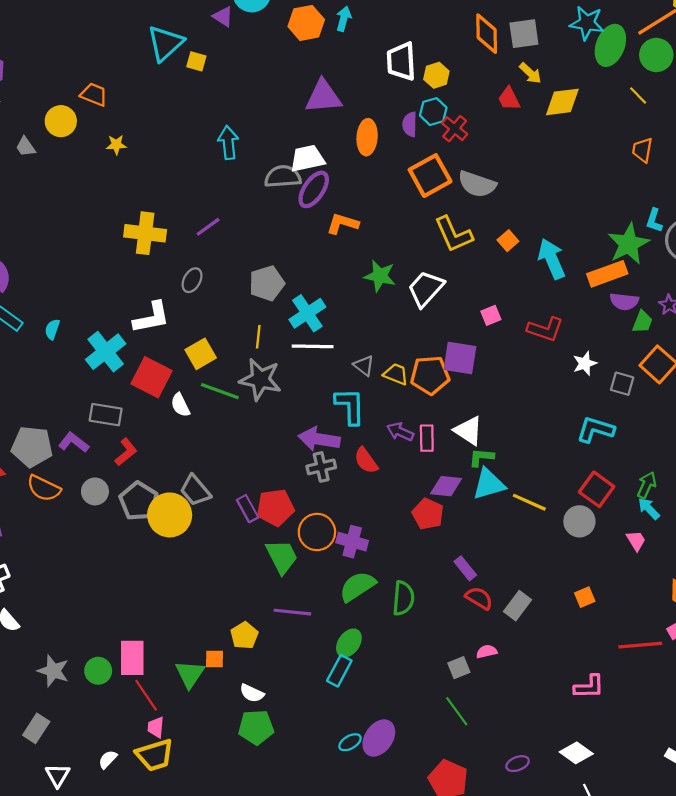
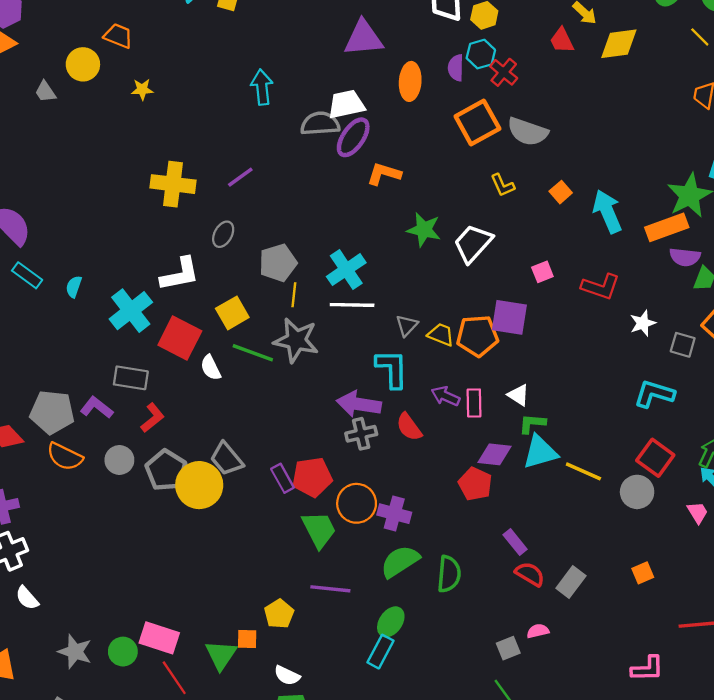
yellow L-shape: (454, 234) -> (503, 185), size x0.6
gray pentagon: (267, 283) -> (278, 263), moved
gray triangle: (364, 366) -> (407, 325), turned 35
white triangle: (468, 431) -> (518, 395), size x0.7
pink rectangle: (132, 658) -> (159, 638), turned -72

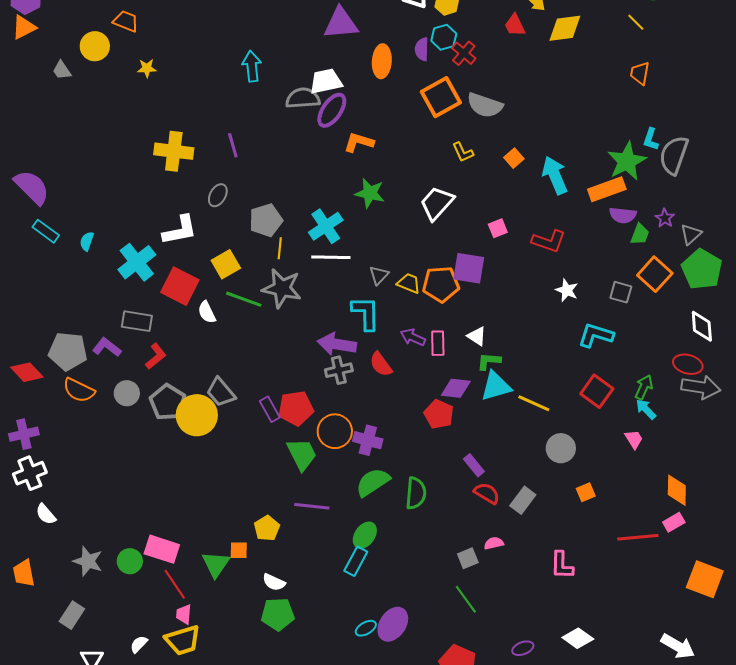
purple line: (240, 177) -> (233, 145), turned -70
green star: (424, 230) -> (370, 193), moved
white star: (643, 323) -> (567, 290), moved, turned -30
gray circle: (637, 492) -> (561, 448), moved
pink L-shape: (647, 669) -> (562, 565), moved, turned 92

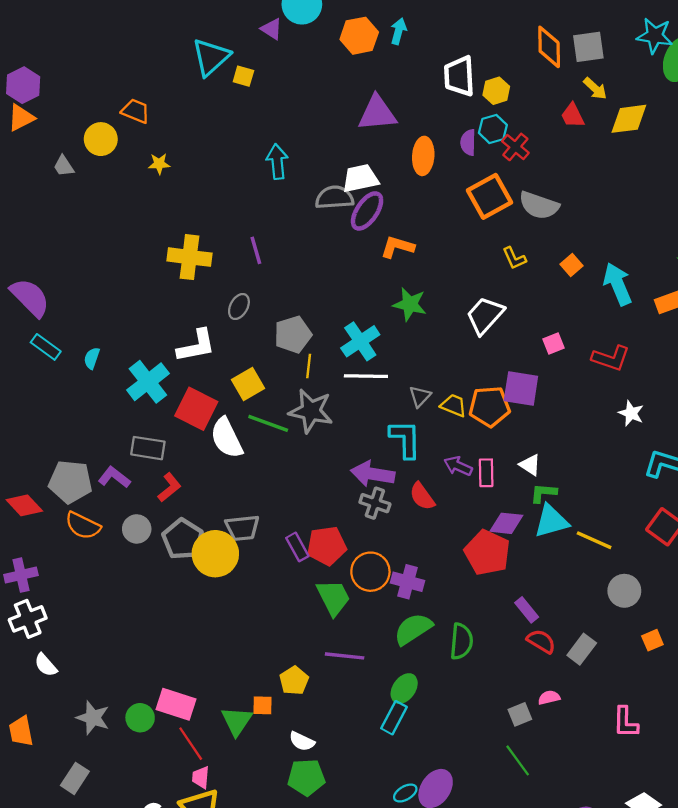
white semicircle: (207, 312) -> (227, 438), size x1.6
gray cross: (339, 370) -> (375, 503), turned 32
gray trapezoid: (221, 392) -> (242, 528), turned -56
red pentagon: (439, 414) -> (487, 553), size x1.4

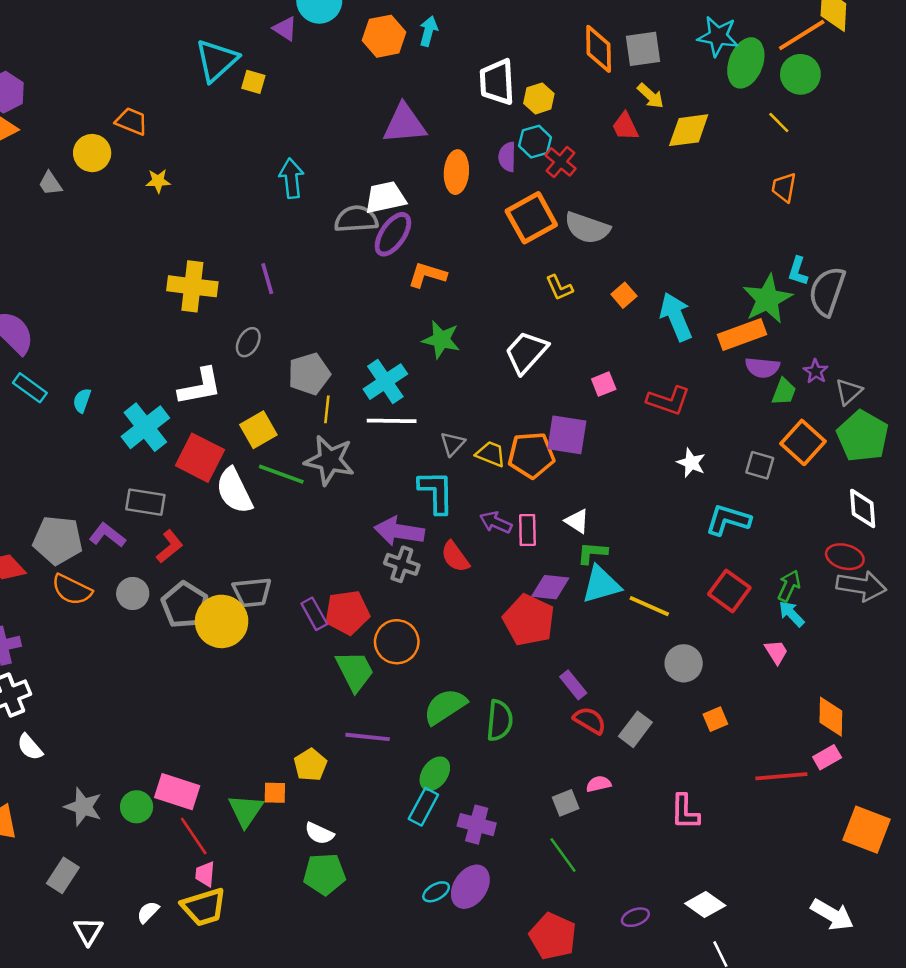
purple cross: (407, 582) -> (477, 825), moved

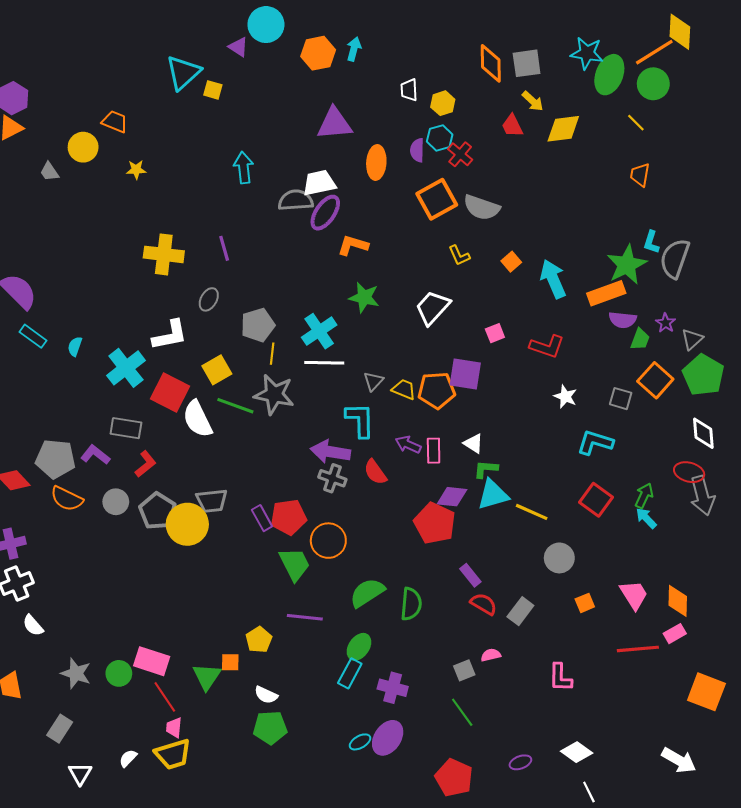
white trapezoid: (497, 82) -> (409, 90), size x0.6
gray arrow: (861, 586) -> (702, 496), turned 66
pink trapezoid: (776, 652) -> (634, 595), moved, size x1.5

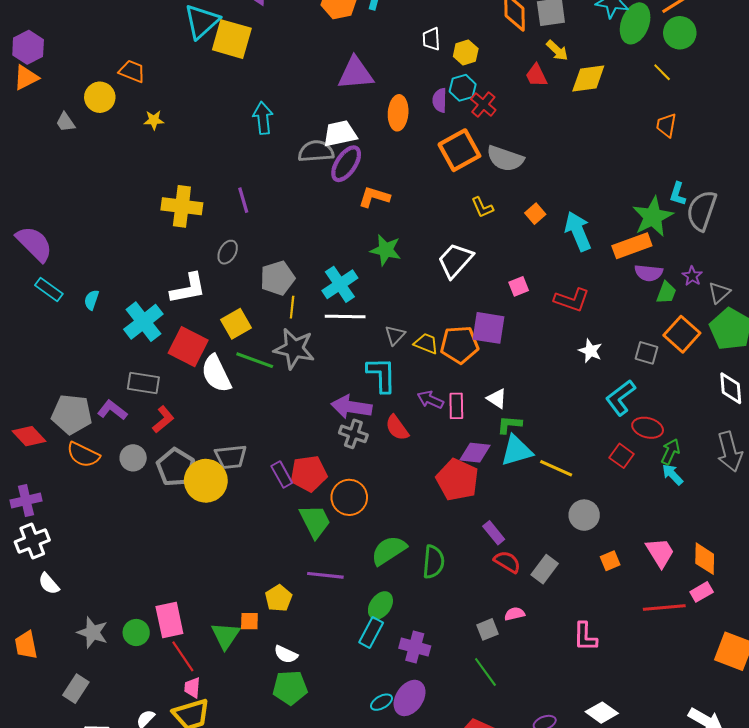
yellow square: (213, 90) -> (232, 39), size x2.0
cyan L-shape: (595, 442) -> (621, 398), turned -54
red ellipse: (689, 472) -> (648, 428), moved
red square: (596, 500) -> (622, 456), size x0.7
pink rectangle: (152, 661) -> (169, 620), turned 60

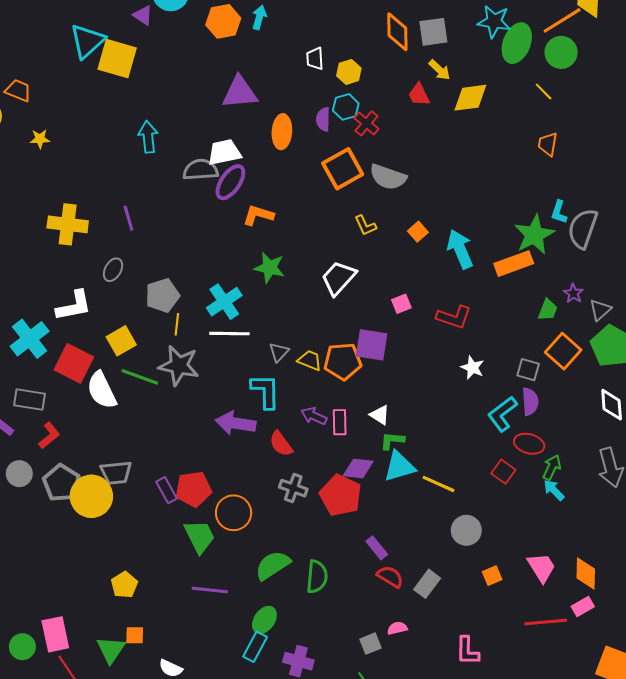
purple semicircle: (649, 273) -> (530, 402), moved, turned -100
gray cross: (353, 434) -> (293, 488), moved
yellow pentagon: (279, 598) -> (124, 585), moved

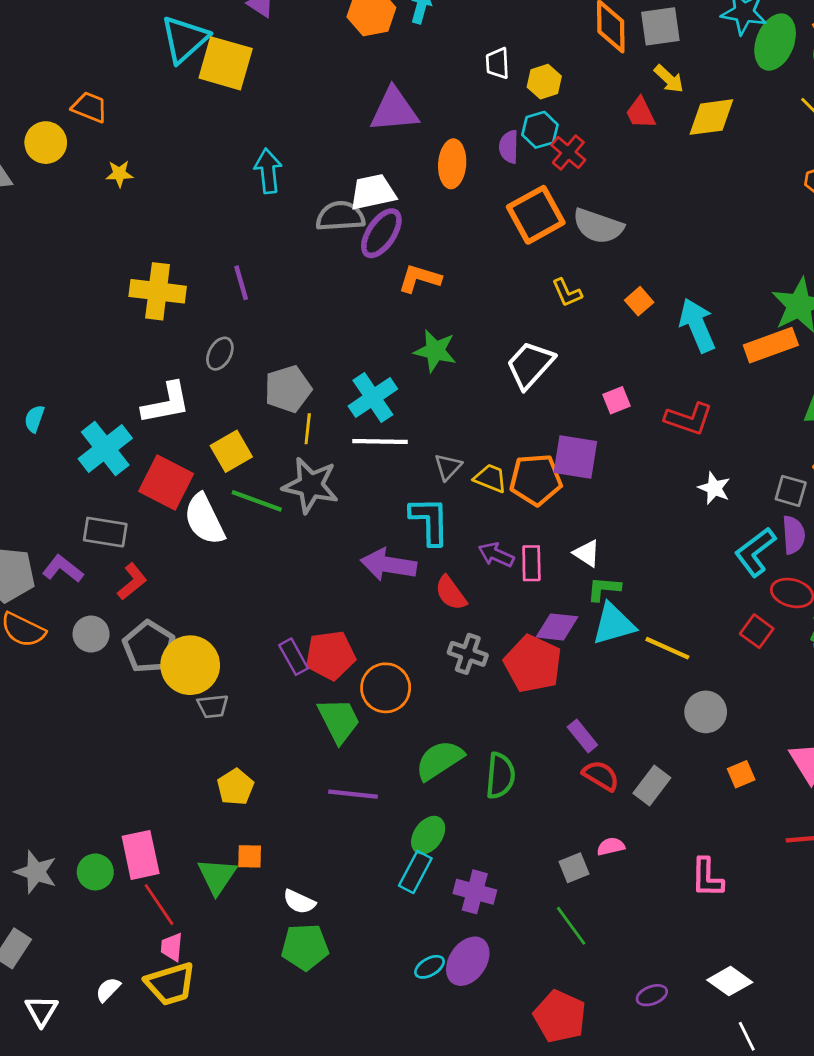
gray trapezoid: (116, 473) -> (213, 706), moved, size x0.7

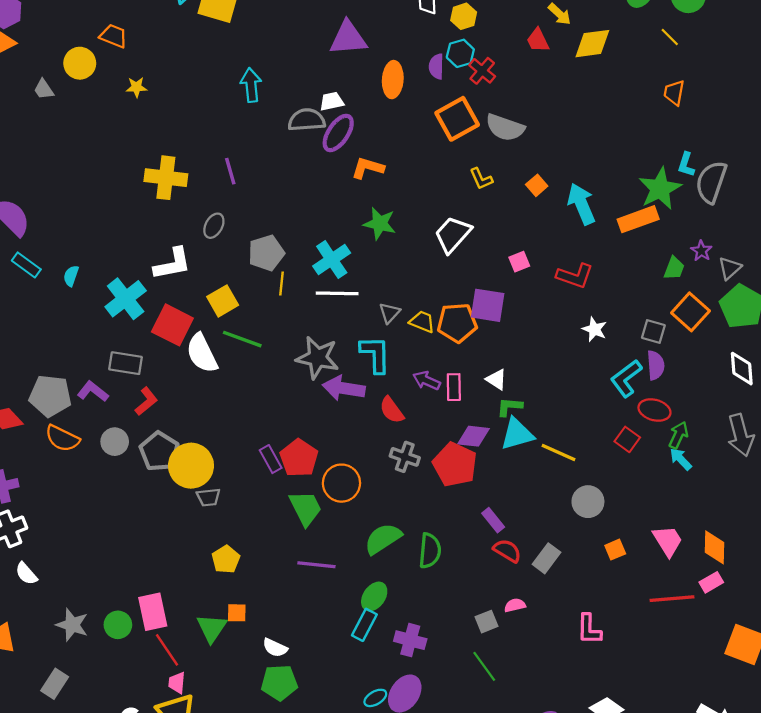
white trapezoid: (373, 192) -> (332, 101), size x0.7
gray star: (311, 485) -> (317, 358), moved
red pentagon: (330, 655) -> (299, 458), turned -30

